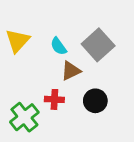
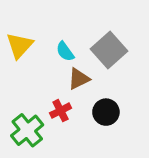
red cross: (54, 99) -> (61, 111), turned -30

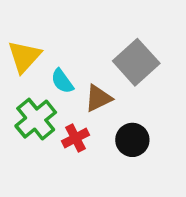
cyan semicircle: (65, 51) -> (62, 81), moved
green cross: (27, 130) -> (36, 119), moved

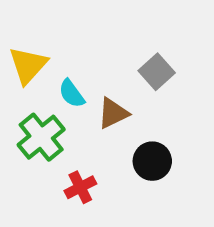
gray square: (136, 62) -> (157, 72), size x0.7
red cross: (76, 138) -> (80, 187), moved

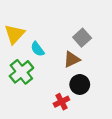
brown triangle: (113, 113) -> (72, 59), moved
red cross: (80, 187) -> (61, 102), moved

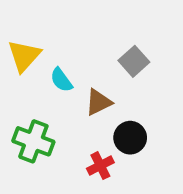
brown triangle: (72, 59) -> (99, 102), moved
green cross: (21, 72) -> (33, 141), moved, turned -30

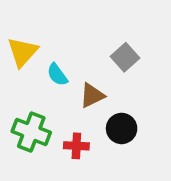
red cross: (100, 166) -> (76, 146), moved, turned 30

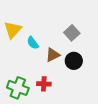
black circle: (122, 128) -> (74, 61), moved
green cross: (31, 132) -> (18, 88), moved

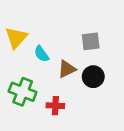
gray square: (72, 33) -> (91, 41), turned 35
green cross: (18, 88) -> (23, 92), moved

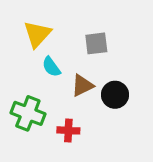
yellow triangle: (16, 38) -> (37, 34), moved
gray square: (91, 41) -> (96, 43), moved

